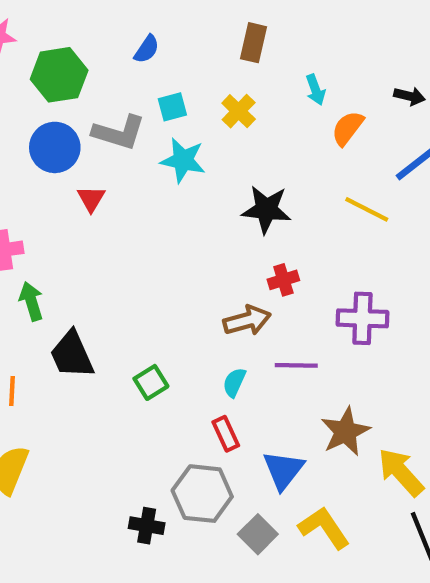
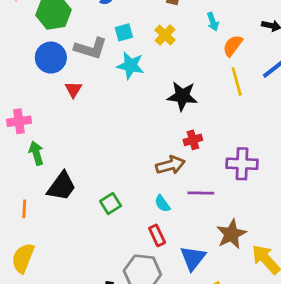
yellow line: (367, 209) -> (237, 81), moved, turned 48
black trapezoid: (72, 355) -> (61, 186), turned -120
cyan semicircle: (234, 382) -> (162, 204), turned -60

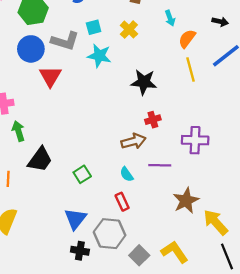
red triangle: (73, 89) -> (50, 76), size x1.5
blue triangle: (193, 258) -> (75, 219), moved

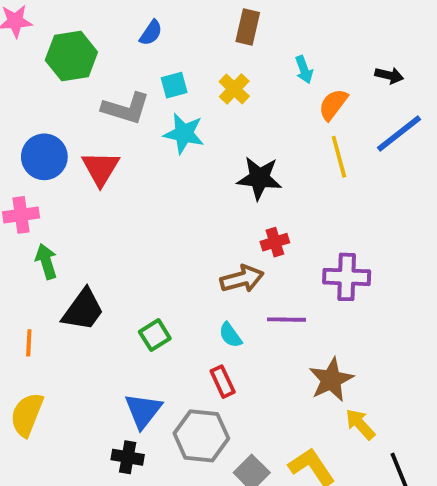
blue circle: (31, 49) -> (44, 157), moved
yellow arrow: (216, 222) -> (360, 424), moved, size x0.7
black cross: (80, 251) -> (128, 457), moved

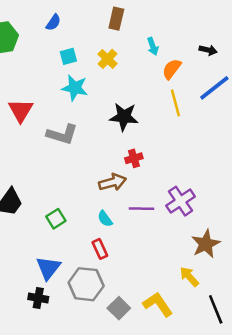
gray L-shape: (126, 108) -> (62, 134), moved
purple cross: (347, 277) -> (180, 201), moved, turned -36
brown star: (331, 380) -> (206, 244), moved

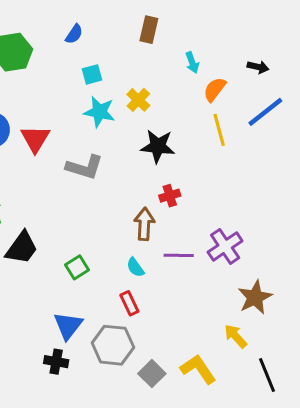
yellow cross: (107, 59) -> (138, 100), moved
brown arrow: (113, 182) -> (144, 224), turned -72

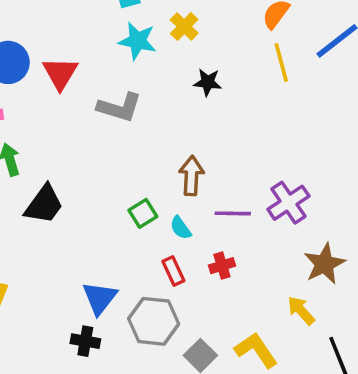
black star: (158, 146) -> (208, 82), size x0.7
red cross: (170, 196) -> (222, 266), moved
green square: (77, 267) -> (143, 213), moved

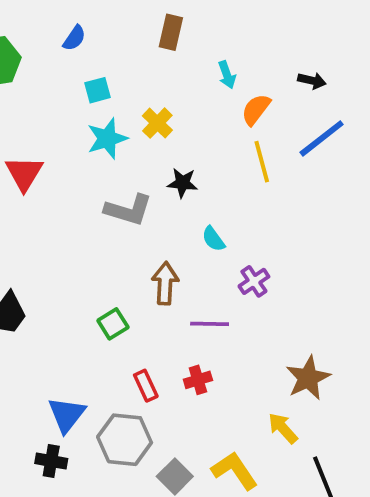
cyan star: (137, 41) -> (107, 138), turned -30
gray L-shape: (119, 107) -> (128, 210), moved
purple cross: (288, 203) -> (254, 281), moved, size x0.7
cyan semicircle: (181, 228) -> (213, 239), moved

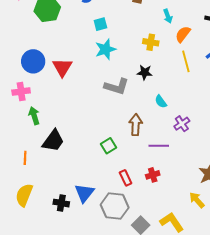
yellow cross: (157, 123) -> (151, 42), moved, turned -35
black cross: (51, 461) -> (61, 203), moved

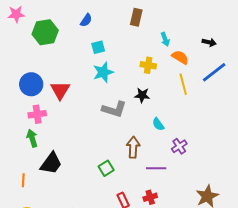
orange semicircle: (183, 34) -> (180, 57), turned 84
pink cross: (21, 91) -> (37, 114), moved

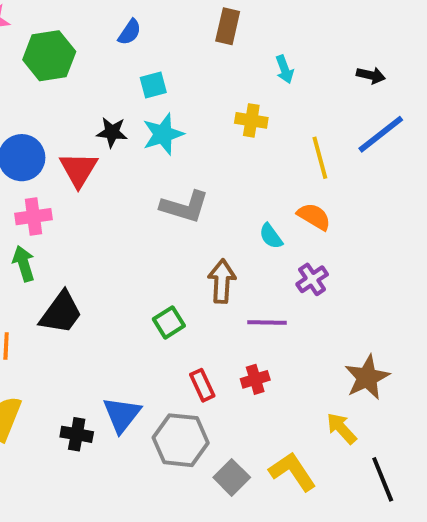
orange semicircle: (180, 57) -> (314, 217), moved
black star: (142, 95) -> (112, 132), moved

